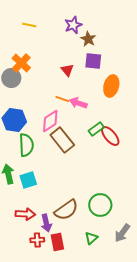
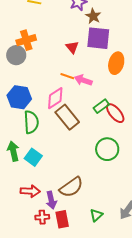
purple square: (93, 61) -> (98, 38), size x1.4
orange cross: (21, 63) -> (26, 40), turned 30
cyan square: (28, 180) -> (33, 157), turned -36
green circle: (100, 205) -> (107, 149), moved

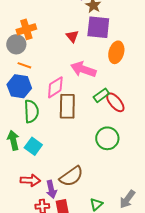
orange line: (67, 76) -> (24, 65), moved
pink arrow: (83, 80) -> (83, 69), size x1.4
brown rectangle: (67, 117) -> (67, 106), turned 40

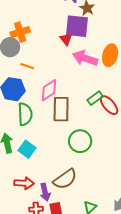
purple square: (98, 27) -> (77, 26), moved
orange line: (24, 65) -> (27, 66), moved
pink arrow: (83, 69) -> (85, 58), moved
green circle: (107, 138) -> (80, 141), moved

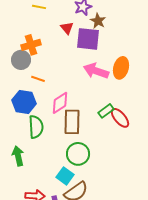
red triangle: (66, 39) -> (67, 28), moved
green circle: (80, 141) -> (78, 154), moved
cyan square: (27, 149) -> (65, 176), moved

